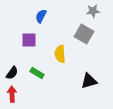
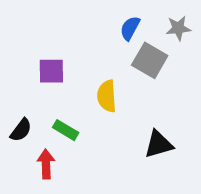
gray star: (93, 11) -> (178, 28), moved
blue semicircle: (41, 16) -> (130, 28), moved
red arrow: (12, 94) -> (46, 164), moved

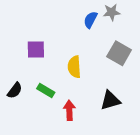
gray star: (178, 28) -> (112, 12), moved
gray square: (150, 60) -> (119, 53), moved
red arrow: (46, 164) -> (69, 110), moved

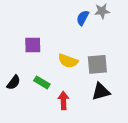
gray square: (119, 53) -> (97, 64), moved, turned -35
yellow semicircle: (74, 67) -> (68, 61), turned -66

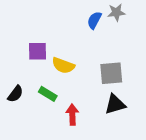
yellow semicircle: (68, 61) -> (63, 65), moved

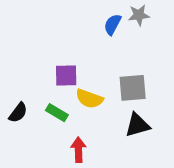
purple square: (37, 51) -> (66, 75), moved
yellow semicircle: (63, 65) -> (89, 99), moved
red arrow: (72, 115) -> (78, 150), moved

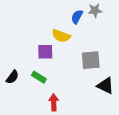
yellow semicircle: (89, 99) -> (61, 36), moved
black triangle: (137, 125) -> (106, 86), moved, turned 42

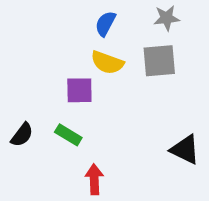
blue semicircle: (77, 17) -> (105, 24), moved
gray square: (91, 60) -> (159, 61), moved

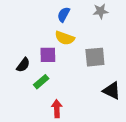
gray square: (159, 61) -> (95, 57), moved
black semicircle: (22, 135) -> (23, 65), moved
green rectangle: (68, 135) -> (41, 82), turned -72

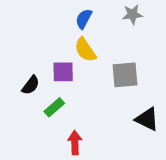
yellow semicircle: (65, 38) -> (85, 50), turned 36

